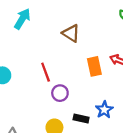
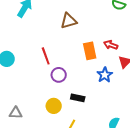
brown triangle: (71, 33) -> (69, 21), turned -48
blue star: (104, 110) -> (105, 75), moved

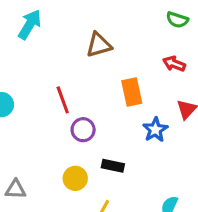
red arrow: (111, 45) -> (174, 64), moved

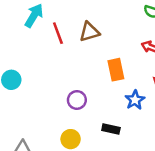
red line: (63, 100) -> (58, 33), moved
black rectangle: (113, 166) -> (111, 129), moved

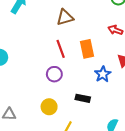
red line: (58, 33) -> (61, 49), moved

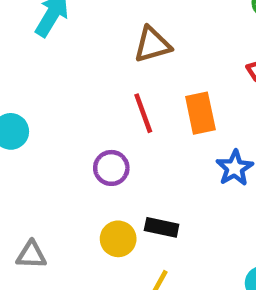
purple circle: (54, 74) -> (111, 168), moved
black rectangle: (83, 98) -> (162, 227), moved

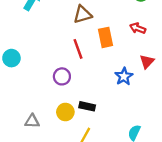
orange rectangle: (200, 113) -> (106, 37), moved
gray triangle: (31, 255) -> (32, 121), moved

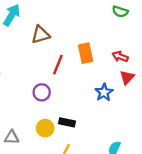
brown triangle: (83, 14) -> (41, 35), moved
red arrow: (138, 28) -> (120, 57), moved
red line: (78, 49) -> (58, 65), turned 42

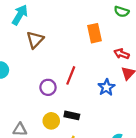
brown triangle: (41, 35) -> (35, 40), moved, turned -30
orange rectangle: (86, 53) -> (95, 33), moved
red line: (58, 65) -> (71, 75), moved

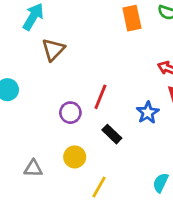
orange rectangle: (95, 33) -> (132, 18), moved
black rectangle: (72, 115) -> (112, 134), moved, turned 32

